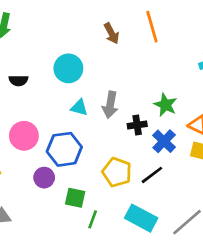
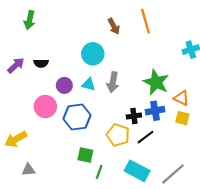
cyan circle: (68, 68) -> (93, 54), moved
green star: (165, 105) -> (156, 82), size x1.4
black cross: (137, 125) -> (134, 116), moved
blue cross: (164, 141) -> (155, 111), turned 36
purple circle: (44, 178) -> (64, 85), moved

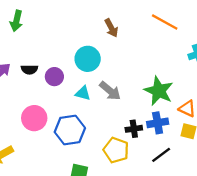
orange line: (145, 21) -> (165, 22), moved, turned -45
gray arrow: (113, 82) -> (110, 91), turned -60
purple circle: (64, 85) -> (54, 77), moved
black line: (145, 137) -> (161, 155), moved

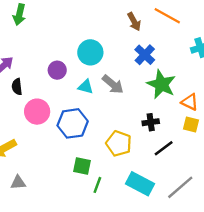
brown arrow: (111, 28) -> (134, 22), moved
black semicircle: (29, 69) -> (17, 87), moved, turned 84
blue cross: (158, 123) -> (145, 55), moved, turned -36
black cross: (134, 129) -> (151, 122), moved

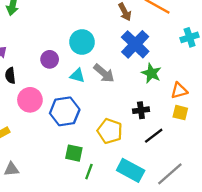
blue cross: (145, 55) -> (135, 44), size x1.4
green star: (161, 84) -> (151, 73), size x0.7
orange triangle: (190, 102) -> (179, 91), turned -42

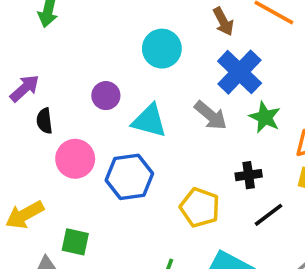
cyan circle: (82, 42) -> (162, 49), moved
gray arrow: (104, 73) -> (211, 115), moved
cyan triangle: (77, 76) -> (149, 121), size x1.5
green square: (74, 153) -> (75, 242), moved

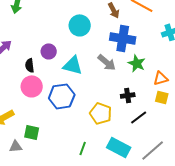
blue cross: (240, 72) -> (123, 38), turned -35
black semicircle: (44, 121) -> (30, 65), moved

